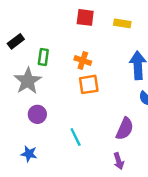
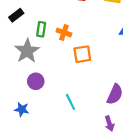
orange cross: (83, 61) -> (64, 32), moved
blue star: (29, 154) -> (22, 109), moved

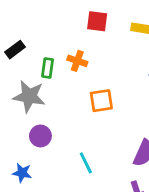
orange cross: (64, 32) -> (77, 61), moved
gray star: (27, 51) -> (29, 96), turned -30

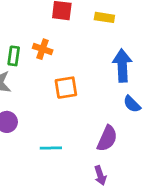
cyan line: (86, 163) -> (51, 148), turned -65

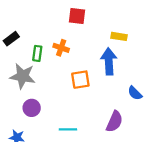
yellow rectangle: (104, 17) -> (119, 36), moved
blue arrow: (122, 66) -> (109, 61), moved

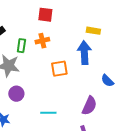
red square: (77, 16) -> (45, 15), moved
orange cross: (61, 48) -> (42, 41), turned -32

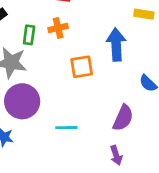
yellow rectangle: (93, 31) -> (144, 14), moved
purple circle: (16, 94) -> (22, 101), size x1.6

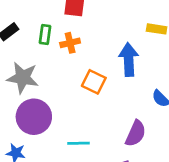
green rectangle: (29, 35) -> (45, 34), moved
orange square: (82, 67) -> (94, 82), turned 35

